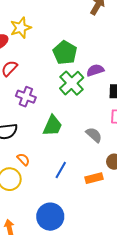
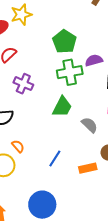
green cross: (72, 83) -> (70, 72), turned 30
green trapezoid: (53, 126) -> (62, 107), moved

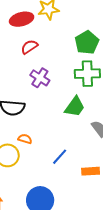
orange semicircle: (18, 146) -> (25, 139), turned -40

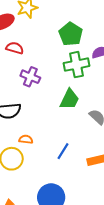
red semicircle: (29, 47) -> (15, 48), turned 60

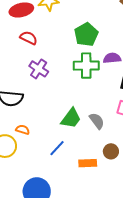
green trapezoid: (70, 99) -> (71, 118), moved

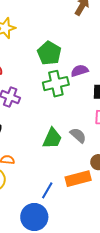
blue line: (57, 148) -> (47, 190), moved
orange rectangle: (88, 163) -> (78, 179), size x1.4

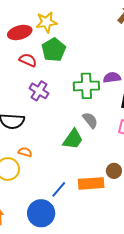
green pentagon: (49, 53) -> (54, 50), moved
gray semicircle: (78, 135) -> (90, 120), moved

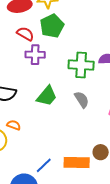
purple cross: (39, 91) -> (35, 55), moved, turned -36
green trapezoid: (73, 139) -> (47, 96), moved

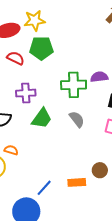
green pentagon: (52, 26) -> (41, 48), turned 30
purple cross: (35, 55) -> (26, 93), moved
orange rectangle: (77, 163) -> (77, 182), size x0.7

